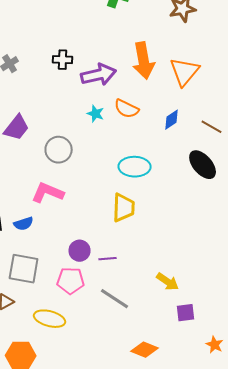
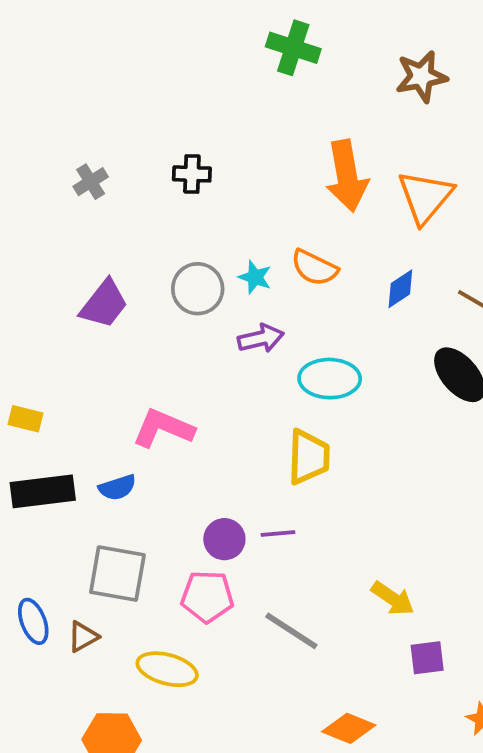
purple arrow: (99, 75) -> (261, 338), moved, size x0.7
gray circle: (59, 150) -> (198, 289), moved
purple line: (108, 259) -> (278, 533), moved

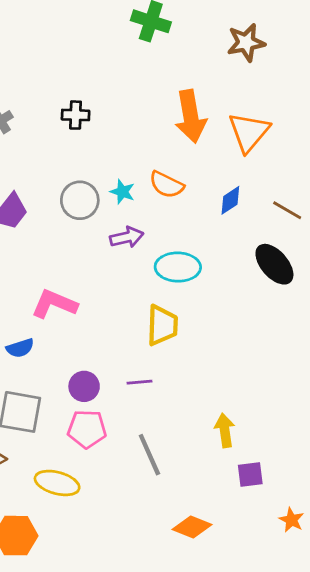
purple circle: (224, 539) -> (84, 386), moved
yellow arrow: (393, 598) -> (225, 430), turned -132
gray line: (291, 631) -> (149, 455), turned 33

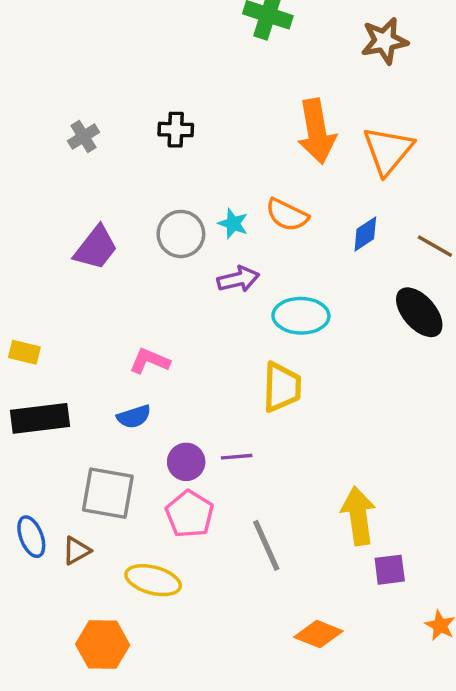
pink L-shape: (54, 304) -> (150, 361), size x0.7
blue semicircle: (20, 348) -> (134, 417), moved
purple line: (139, 382) -> (237, 457), moved
pink pentagon: (87, 429) -> (190, 514), turned 30
yellow arrow: (225, 430) -> (358, 516), size x1.4

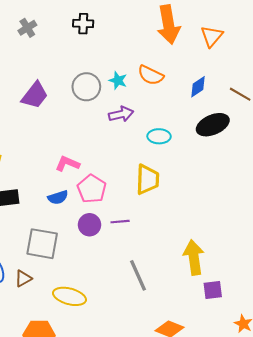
orange triangle: (388, 150) -> (212, 36), size x0.7
black ellipse: (419, 312) -> (213, 125), moved, turned -72
cyan ellipse: (301, 316) -> (159, 136), size x0.7
pink pentagon: (190, 514) -> (92, 189), moved

